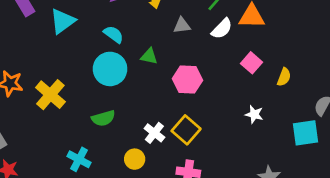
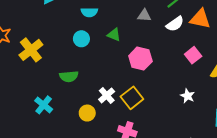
cyan semicircle: (114, 34) -> (89, 12), turned 133
cyan circle: (110, 69) -> (81, 39), size x0.6

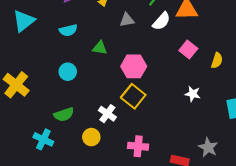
cyan circle: (81, 39) -> (68, 72), moved
green semicircle: (69, 76) -> (64, 115), moved
yellow square: (132, 98) -> (133, 96), moved

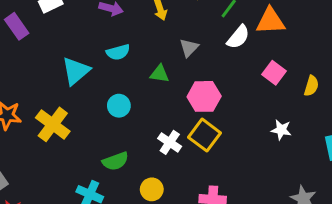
gray triangle: (127, 20) -> (189, 48), moved, turned -35
cyan triangle: (24, 21) -> (76, 71), moved
white cross: (107, 114) -> (170, 142), moved

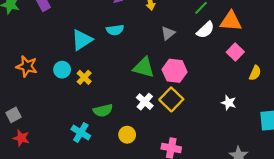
pink square: (274, 73) -> (235, 52), moved
green triangle: (159, 74) -> (144, 67), moved, size x1.5
cyan circle: (119, 106) -> (62, 70), moved
yellow cross: (53, 124) -> (84, 77), moved, size x0.6

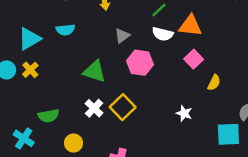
white semicircle: (205, 30) -> (163, 34), turned 54
pink hexagon: (175, 71) -> (140, 63), moved
yellow cross: (84, 77) -> (30, 70), moved

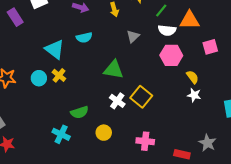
cyan triangle: (29, 39) -> (55, 49), turned -45
pink square: (194, 59) -> (210, 47), moved, turned 35
pink hexagon: (140, 63) -> (171, 55), moved
yellow semicircle: (214, 83) -> (193, 77), moved, turned -56

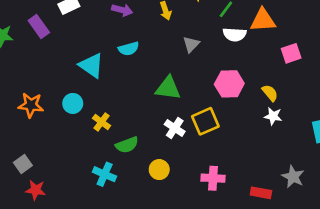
pink hexagon: (171, 55) -> (229, 84), moved
yellow cross: (59, 75) -> (102, 122), moved
yellow square: (141, 97) -> (205, 121), turned 30

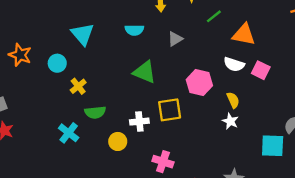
white semicircle: (235, 34) -> (234, 64), moved
cyan semicircle: (129, 49) -> (134, 30), moved
pink square: (291, 53) -> (261, 70), turned 30
white cross: (175, 128) -> (139, 122), moved, turned 36

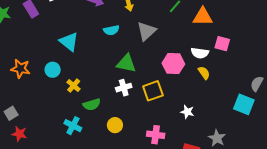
gray triangle: (175, 39) -> (146, 31), size x1.5
white semicircle: (234, 64) -> (200, 53), moved
white star: (230, 121) -> (187, 112), moved
white cross: (139, 122) -> (124, 88), moved
cyan square: (273, 146) -> (244, 104), turned 30

